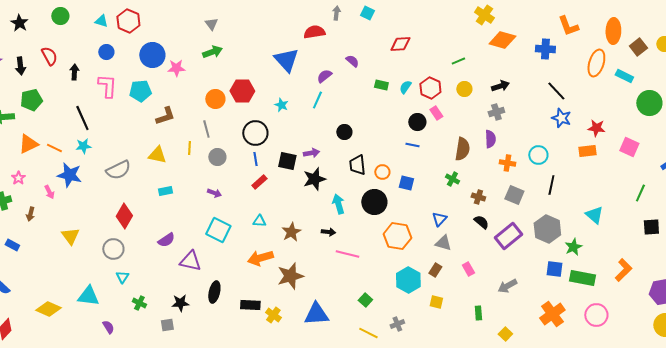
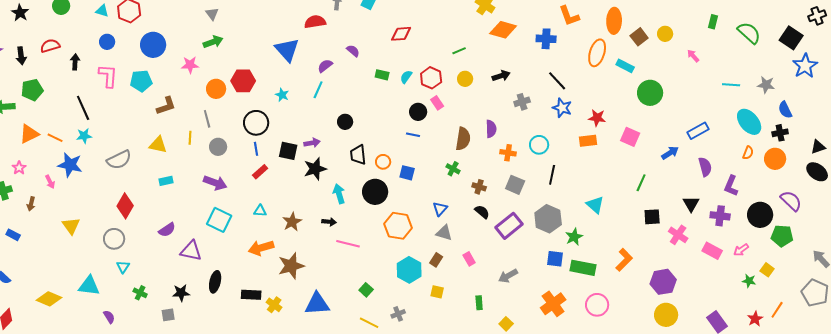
red semicircle: (49, 56) -> (50, 46), turned -78
pink star: (176, 68) -> (190, 65), moved
gray cross: (496, 112) -> (522, 102), moved
purple arrow: (214, 193) -> (215, 183), size x1.6

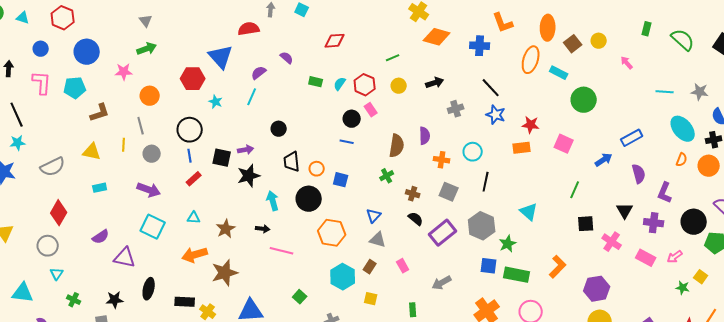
cyan triangle: (102, 11) -> (23, 18), moved
red hexagon: (243, 81) -> (193, 79), moved
green cross: (453, 169) -> (387, 176), turned 32

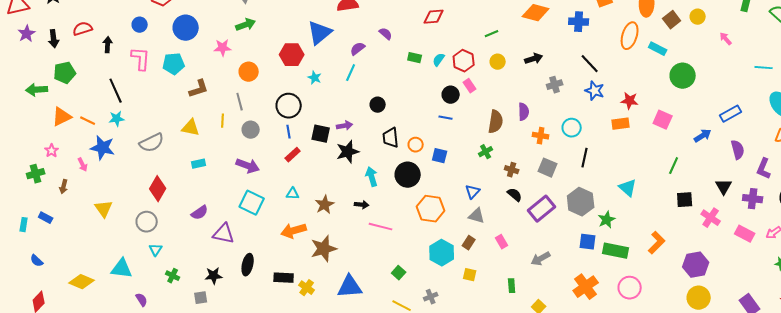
blue triangle: (221, 57) -> (320, 33), turned 32

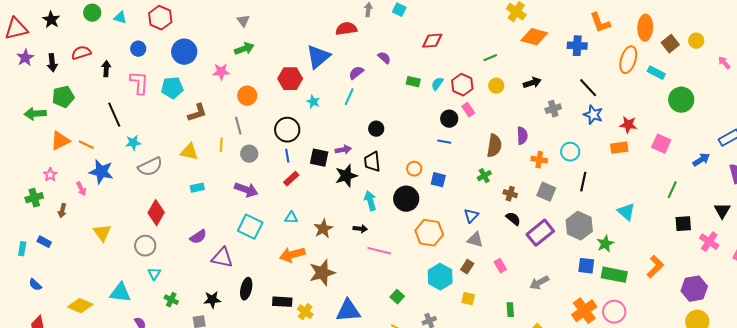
cyan star: (117, 119) -> (133, 143), moved
black trapezoid: (391, 138) -> (372, 162), moved
pink circle: (630, 288) -> (614, 312), moved

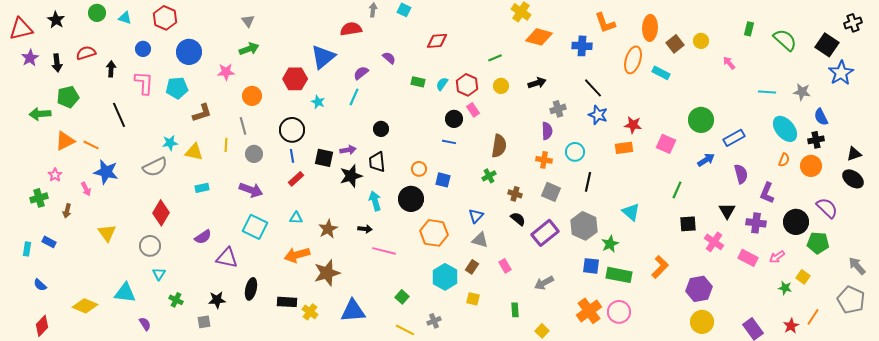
green circle: (681, 100) -> (701, 120), moved
purple semicircle: (522, 136) -> (547, 131), moved
cyan star: (133, 143) -> (170, 143), moved

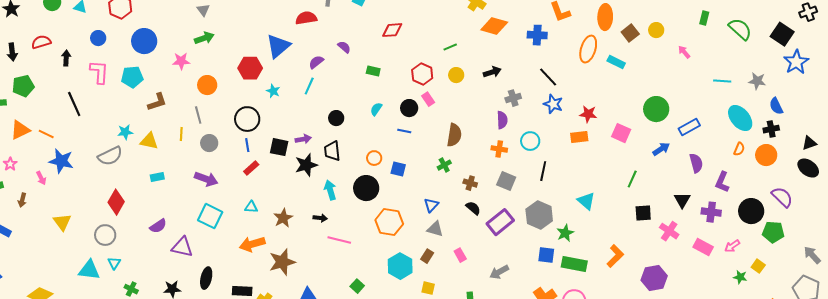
cyan semicircle: (442, 84) -> (376, 109), moved
cyan triangle: (125, 293) -> (89, 270), moved

